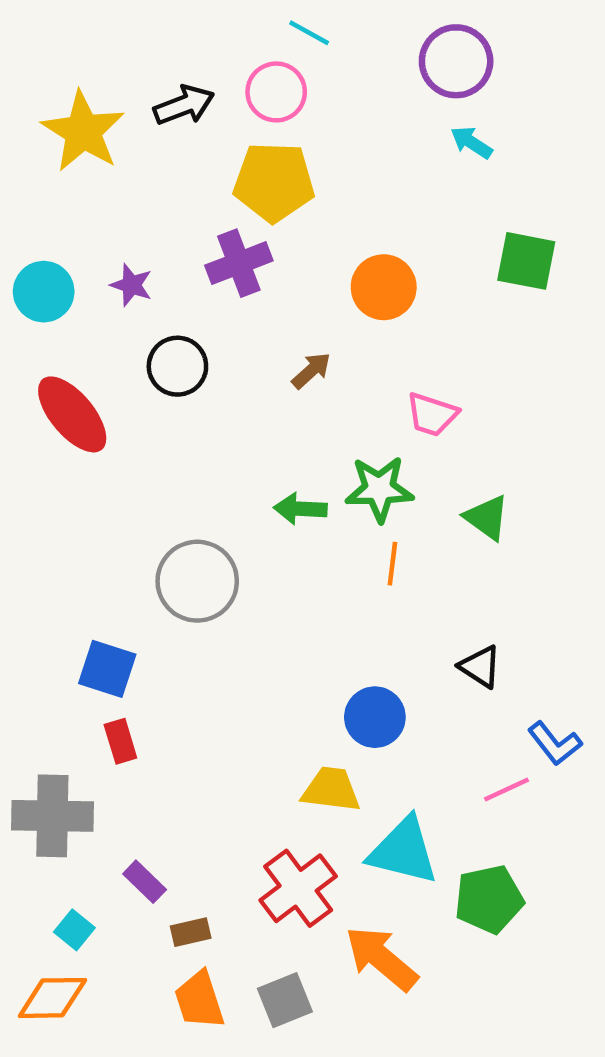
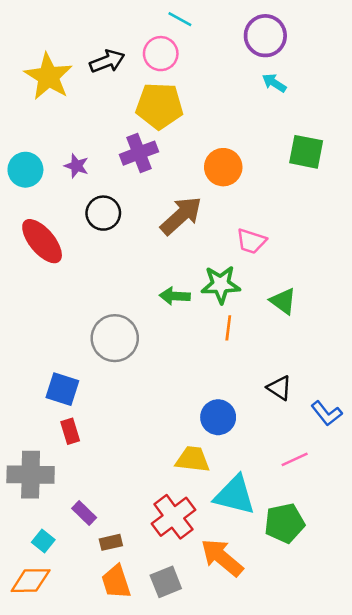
brown arrow: (311, 371) -> (181, 216), size x1.8
blue L-shape: (555, 743) -> (327, 413), moved

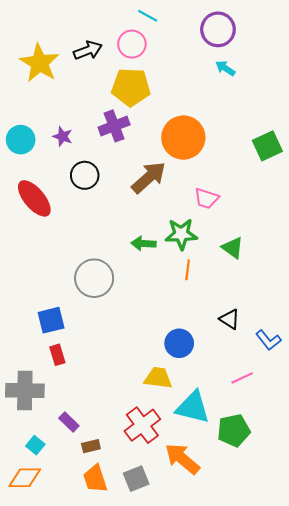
green square: (306, 152) -> (267, 146), moved, turned -36
orange circle: (223, 167) -> (183, 138), size x1.4
blue square: (62, 389) -> (51, 320), turned -32

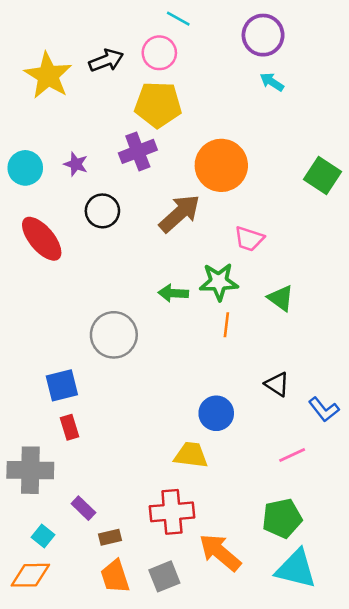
green square: (267, 146) -> (322, 175), turned -32
cyan triangle: (193, 407) -> (296, 569), moved
red cross: (142, 425) -> (172, 512), turned 32

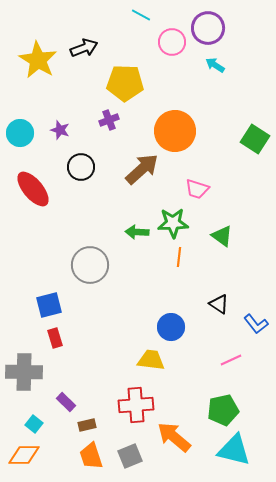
pink circle: (159, 53) -> (172, 42), moved
purple cross: (138, 151) -> (109, 120), size x0.7

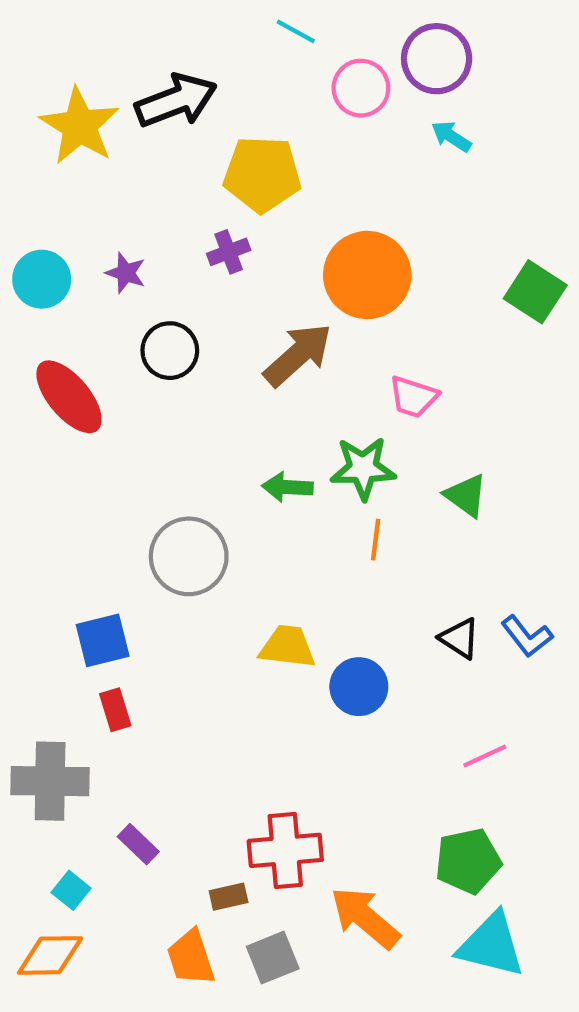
black arrow: (84, 48) -> (176, 101), size x1.4
blue L-shape: (256, 324) -> (527, 636), moved
yellow trapezoid: (151, 360) -> (287, 647), moved
brown rectangle: (87, 425) -> (229, 897), moved

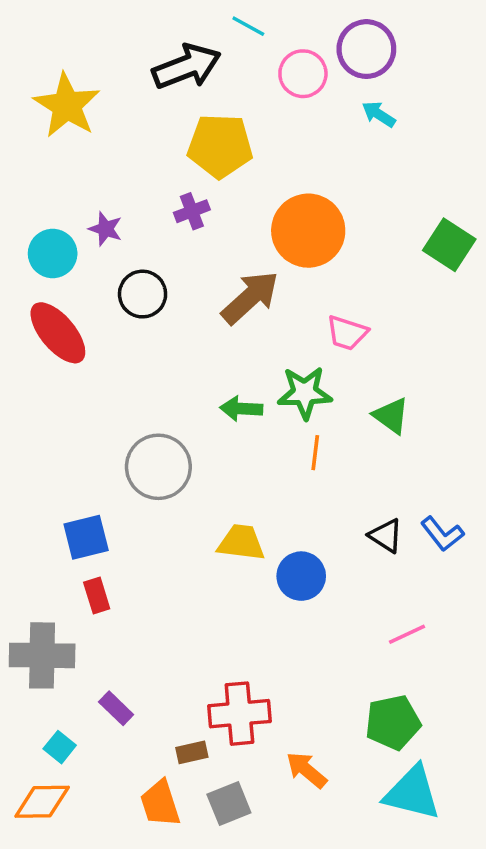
black arrow: (176, 101) -> (187, 67), moved
cyan circle: (42, 279) -> (53, 254), moved
orange arrow: (365, 918) -> (306, 770), size x0.7

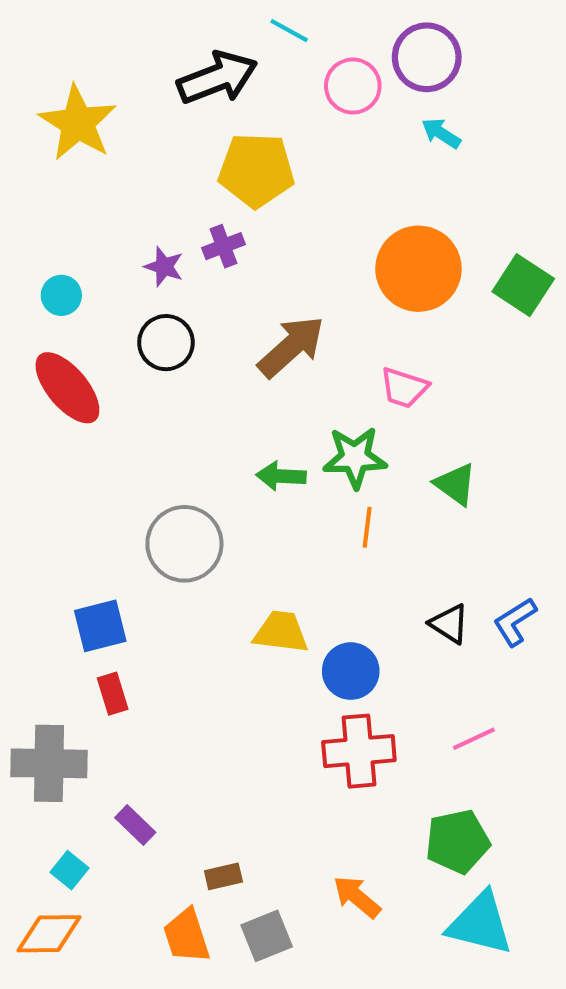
purple star: (106, 229) -> (164, 267), moved
orange circle: (308, 231) -> (418, 269), moved
cyan circle: (53, 254) -> (61, 295), size x0.7
blue L-shape: (442, 534) -> (515, 622), turned 96
red cross: (239, 714) -> (359, 751), moved

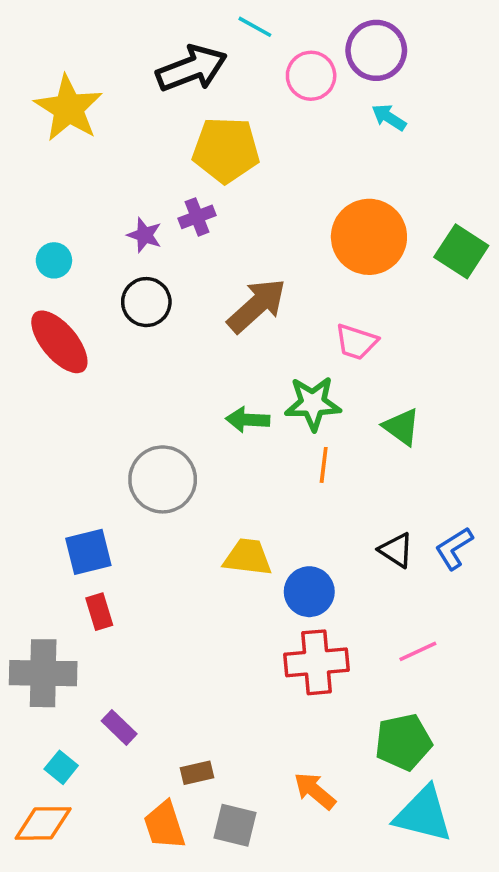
gray square: (267, 936) -> (235, 825), turned 36

